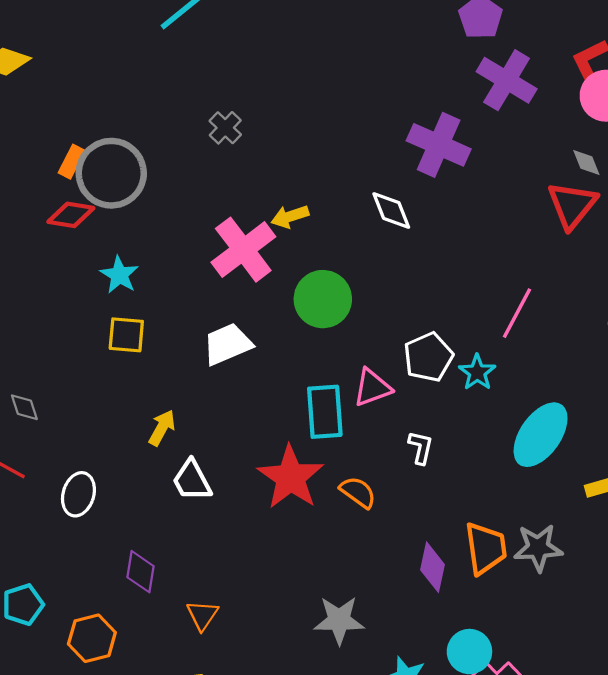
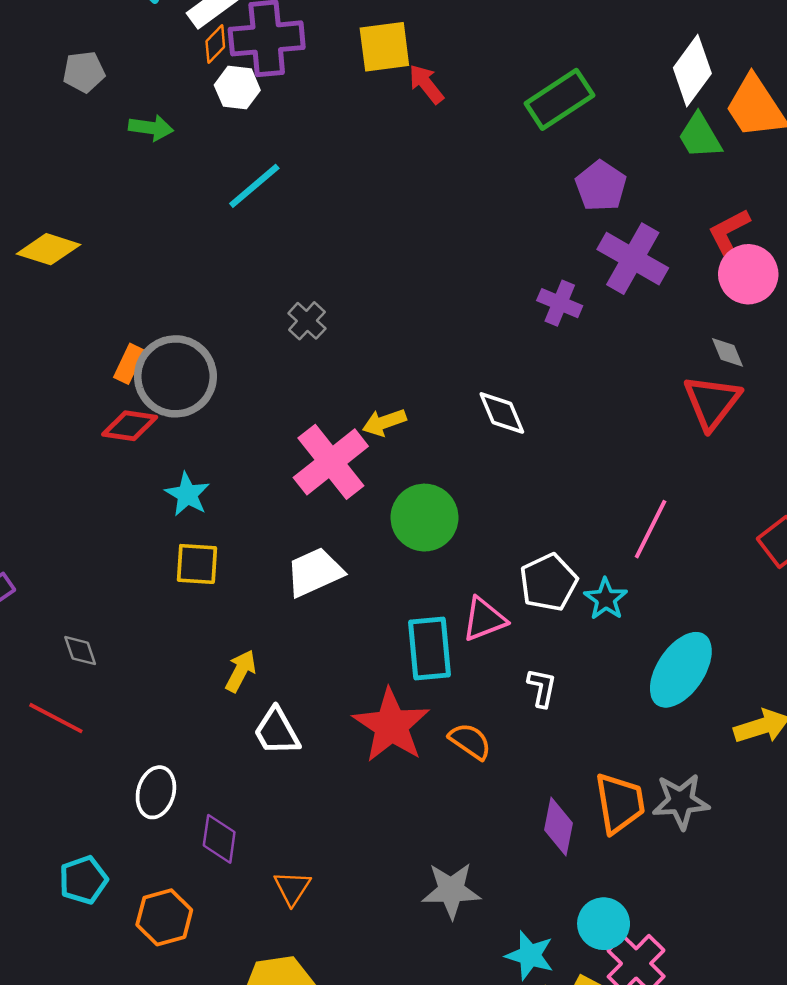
purple cross: (439, 145) -> (560, 303), moved, size x0.6
white ellipse: (78, 494) -> (156, 792), moved

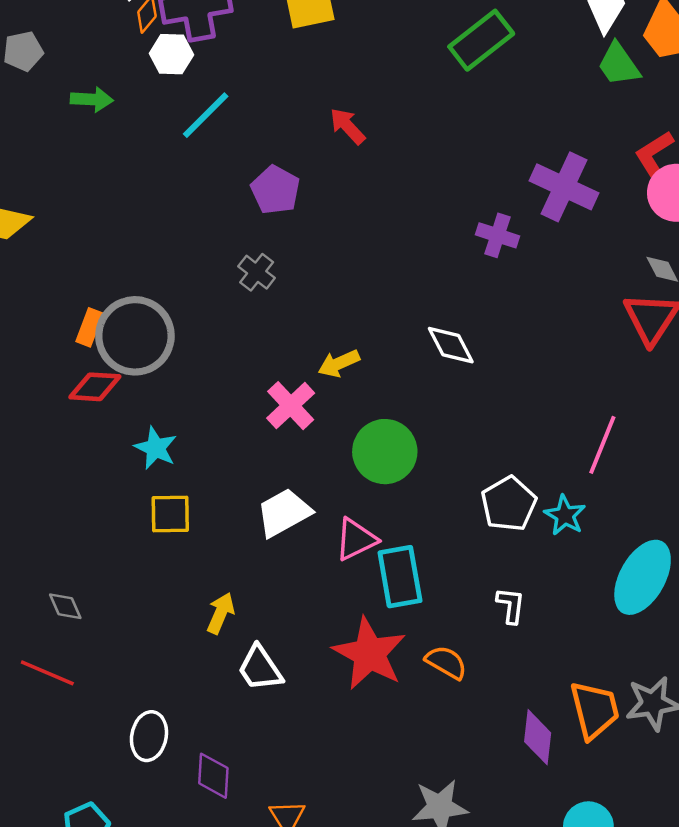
red arrow: (426, 84) -> (348, 126), moved
cyan line: (254, 186) -> (206, 115), moved
purple pentagon: (601, 186) -> (275, 190), moved
pink cross: (331, 462) -> (291, 406), size x0.7
pink triangle: (484, 619) -> (356, 539), moved

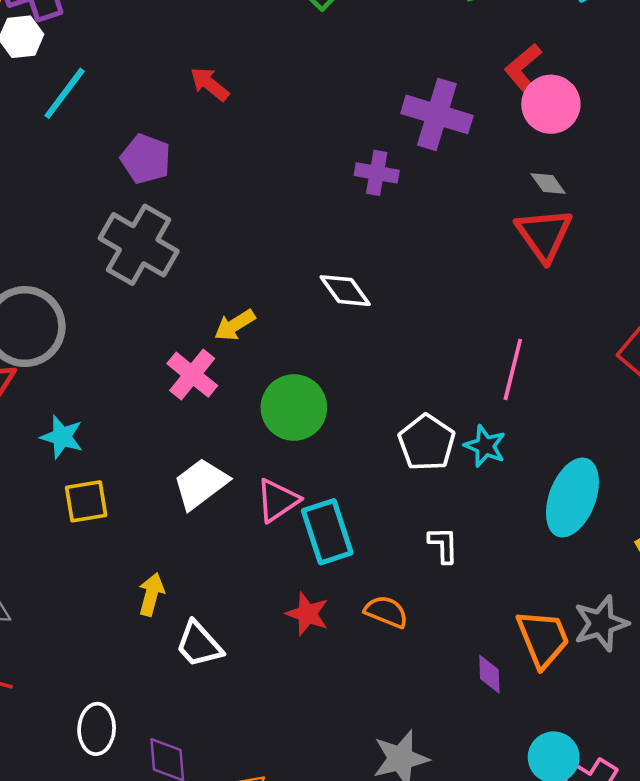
gray cross: (257, 272) -> (139, 245), size x2.0
red star: (369, 654) -> (307, 614), size x0.6
purple diamond: (538, 737) -> (489, 674), size x0.7

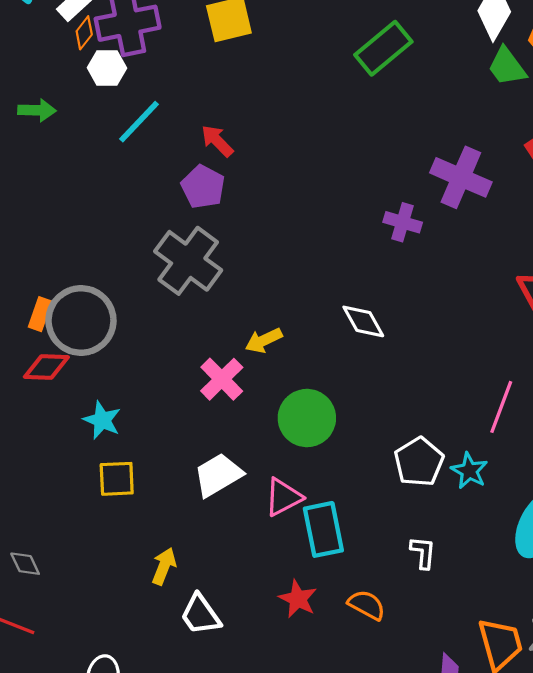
red arrow: (209, 84) -> (217, 141), moved

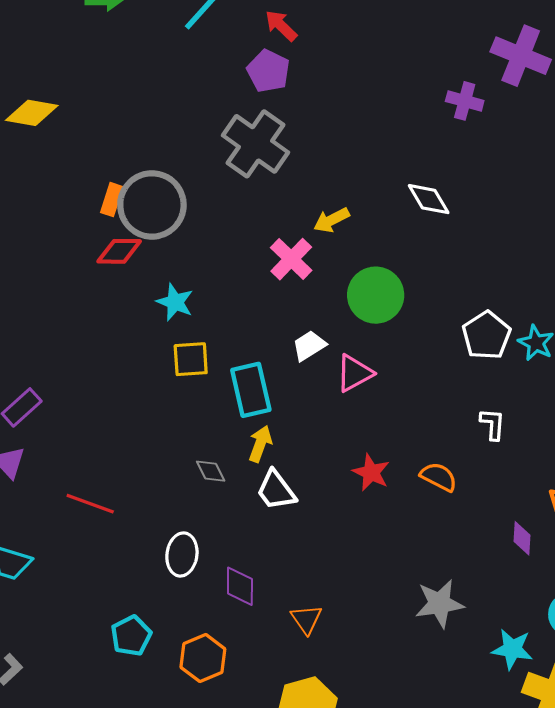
white trapezoid: (218, 475) -> (309, 346), moved, size x0.7
cyan rectangle: (323, 529) -> (251, 390), moved
gray diamond: (25, 564) -> (211, 471), moved
yellow arrow: (164, 566) -> (260, 444), moved

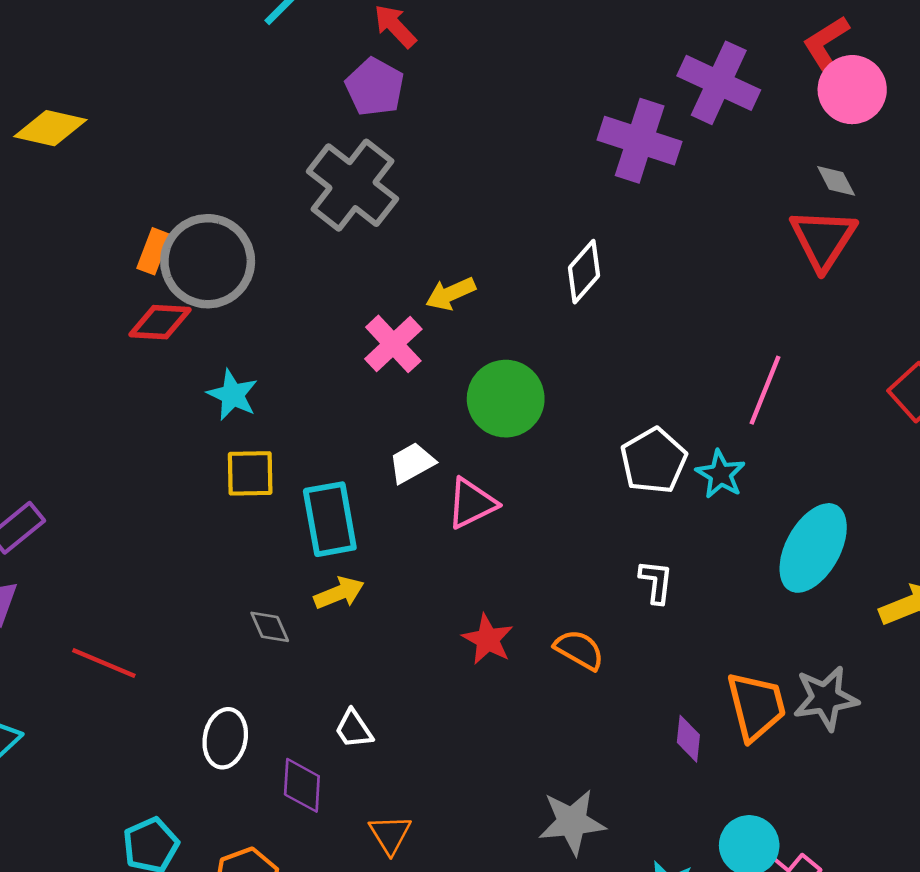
purple cross: (465, 101) -> (640, 141), size x1.6
white diamond: (429, 199) -> (584, 272), turned 69
yellow arrow: (260, 444) -> (339, 593), turned 45
white trapezoid: (276, 490) -> (354, 729), moved, size x0.7

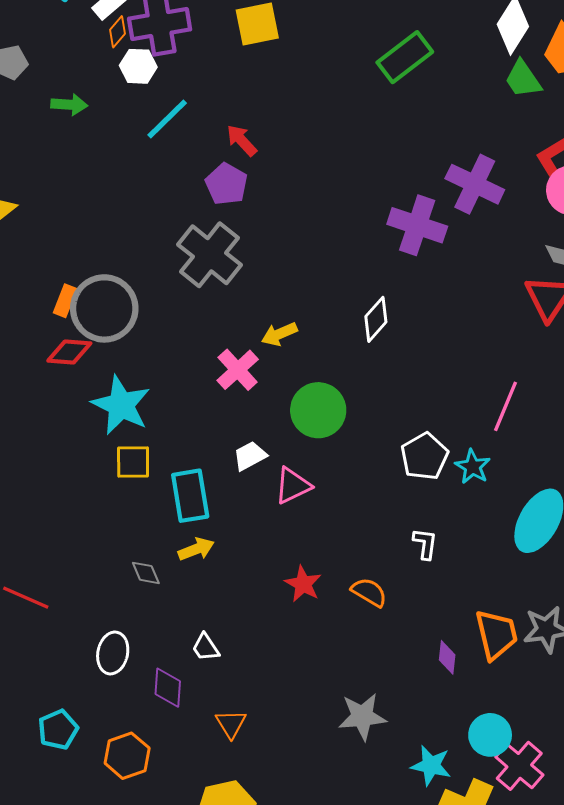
cyan star: (233, 395) -> (121, 405), size x1.6

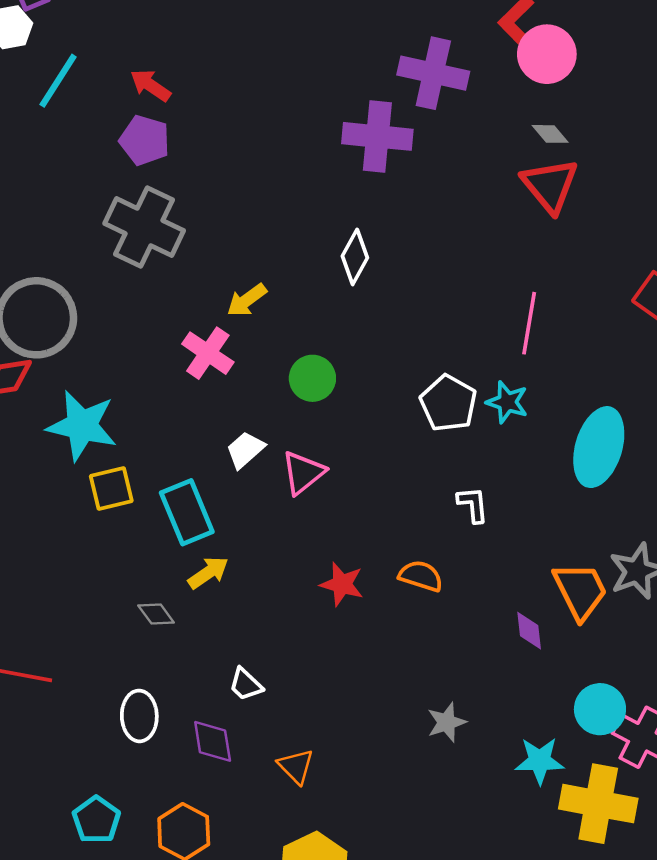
green circle: (318, 410) -> (312, 378), size x0.7
gray star: (362, 716) -> (447, 722), size x0.7

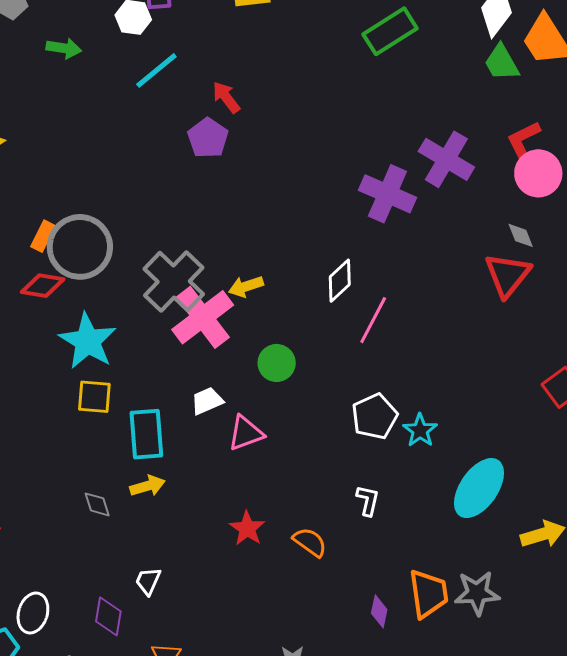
gray cross: (144, 227) -> (174, 281), moved
pink line: (529, 323) -> (373, 320), moved
pink cross: (208, 353) -> (203, 317), size x1.5
white trapezoid: (246, 684) -> (148, 581), turned 52
white ellipse: (139, 716) -> (33, 613), moved

